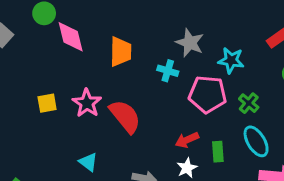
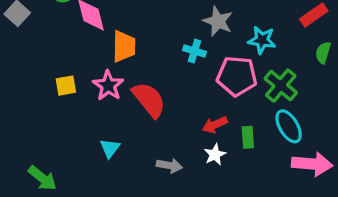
orange trapezoid: (121, 52) -> (124, 46), moved
green cross: (249, 103) -> (281, 86), size x1.5
cyan triangle: (88, 162) -> (110, 148), turned 30

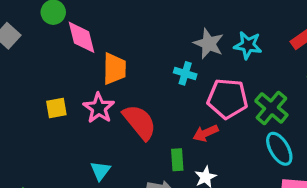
cyan star: (262, 40) -> (248, 45), moved
red arrow: (215, 125) -> (206, 133), moved
green rectangle: (248, 137) -> (177, 160), moved

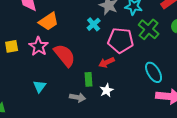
orange trapezoid: (114, 69) -> (49, 21), turned 55
cyan cross: (185, 73) -> (94, 24), turned 32
green cross: (271, 108) -> (149, 29), moved

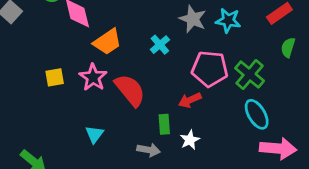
cyan cross: (94, 24) -> (160, 45), moved
green cross: (149, 29) -> (250, 74), moved

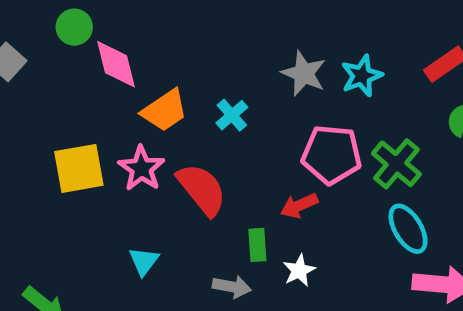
cyan star: (228, 20) -> (362, 76), turned -30
cyan cross: (160, 45) -> (232, 115), moved
yellow square: (55, 77) -> (79, 168), size x1.6

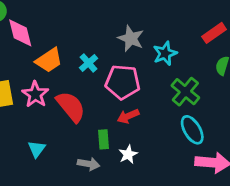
cyan star: (362, 76) -> (165, 53), moved
pink pentagon: (332, 155) -> (123, 82), moved

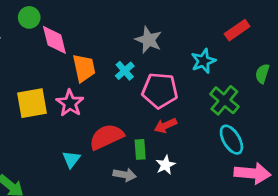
red rectangle: (214, 33) -> (237, 30), moved
gray star: (131, 38) -> (149, 40), moved
orange trapezoid: (49, 60) -> (84, 68), turned -68
red semicircle: (71, 107) -> (106, 137), moved, turned -76

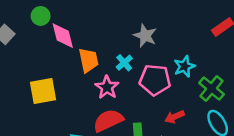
cyan star: (203, 61) -> (184, 66), moved
pink star: (70, 103) -> (107, 87), moved
red arrow: (165, 126) -> (175, 117), moved

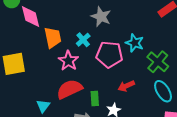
cyan star: (184, 66) -> (135, 43), turned -30

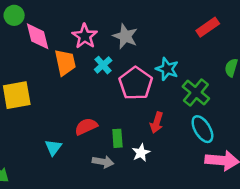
pink pentagon: (109, 54) -> (136, 83), turned 30
pink star: (68, 61) -> (85, 36), moved
red arrow: (126, 86) -> (157, 123), turned -49
red semicircle: (69, 89) -> (86, 127), size x0.7

